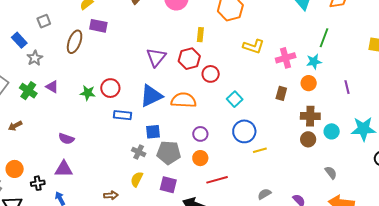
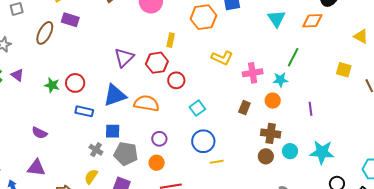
purple semicircle: (66, 139) -> (39, 133), moved
purple triangle: (64, 169) -> (36, 168), moved

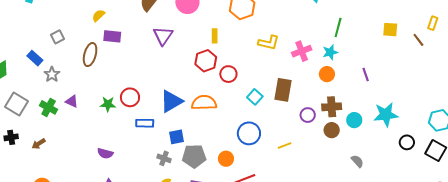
purple triangle: (124, 58) -> (163, 36), moved
brown rectangle: (244, 108) -> (283, 90), moved, size x1.6
purple circle: (159, 139) -> (308, 115), moved
blue circle: (203, 141) -> (249, 133), moved

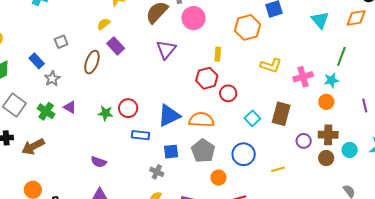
purple rectangle: (112, 36) -> (116, 46), turned 36
brown arrow: (39, 144) -> (33, 147), size x1.6
gray pentagon: (194, 156) -> (203, 151), moved, turned 30

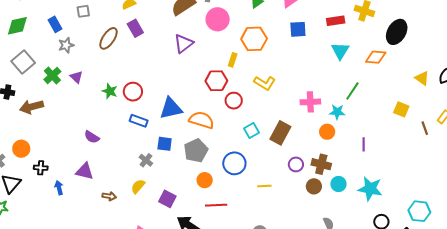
orange hexagon: (248, 27) -> (254, 39), moved
yellow L-shape: (271, 65) -> (265, 83), moved

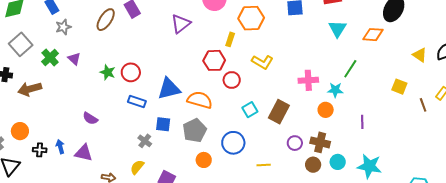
blue arrow: (59, 188) -> (60, 147), moved

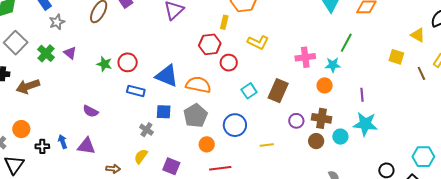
yellow triangle: (420, 55) -> (418, 35), moved
blue triangle: (169, 89) -> (167, 76), turned 40
cyan star: (369, 166) -> (365, 124), moved

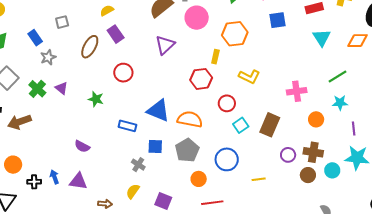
green line: (346, 43) -> (337, 77), turned 30
red circle: (128, 62) -> (123, 73), moved
red circle: (229, 63) -> (227, 103), moved
cyan star: (333, 65) -> (340, 103), moved

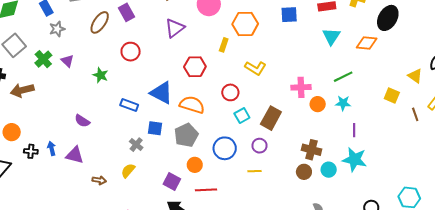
red hexagon: (201, 79) -> (195, 67), moved
orange circle: (316, 119) -> (318, 104), moved
purple circle: (288, 155) -> (260, 146), moved
purple square: (163, 201) -> (172, 182), moved

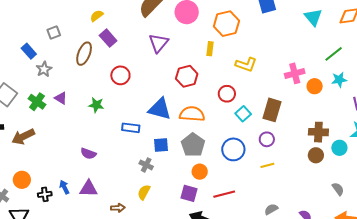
orange circle: (195, 165) -> (200, 172), moved

